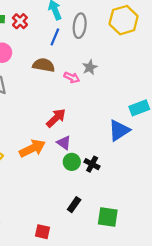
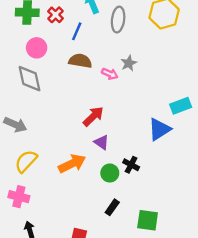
blue line: (55, 37) -> (77, 31), moved
orange arrow: (32, 148) -> (72, 164), moved
green circle: (72, 162) -> (110, 173), moved

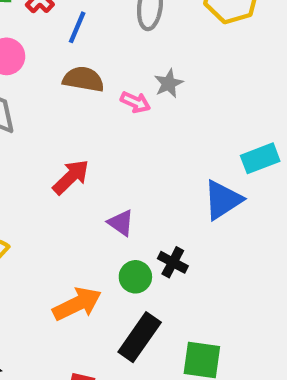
red arrow: (93, 116) -> (71, 177), moved
orange arrow: (72, 164) -> (77, 304), moved
black rectangle: (112, 207) -> (140, 337), size x1.6

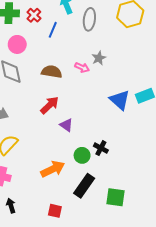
brown semicircle: (83, 79) -> (52, 72), moved
blue triangle: (223, 200) -> (120, 100), moved, turned -45
purple triangle: (121, 223) -> (66, 125), moved

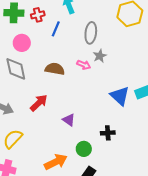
red cross: (34, 15) -> (38, 15), turned 32
gray ellipse: (89, 19) -> (91, 33), moved
red arrow: (50, 105) -> (39, 103), moved
black cross: (101, 148) -> (108, 133), moved, turned -32

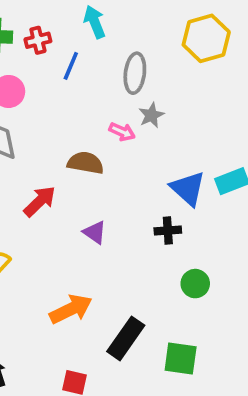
brown semicircle: (55, 69) -> (85, 163), moved
black cross: (108, 133) -> (168, 231), moved
green circle: (84, 149) -> (195, 284), moved

